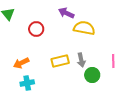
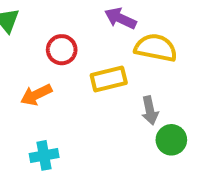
yellow rectangle: (60, 61) -> (109, 79), moved
orange arrow: (21, 63) -> (36, 95), moved

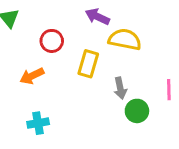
yellow rectangle: (109, 79) -> (88, 64), turned -60

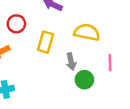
yellow semicircle: (125, 39) -> (87, 32), moved

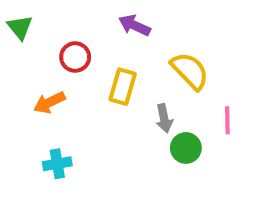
yellow semicircle: (87, 32) -> (190, 71), turned 35

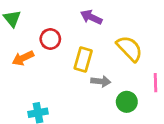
orange arrow: (49, 102) -> (23, 58), moved
gray arrow: (164, 118) -> (101, 81), moved, turned -72

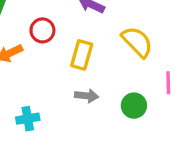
gray arrow: (101, 81) -> (87, 96), moved

